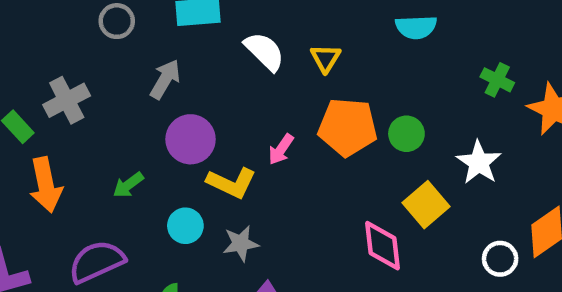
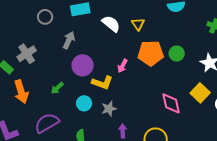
yellow square: (426, 205) -> (200, 93), moved

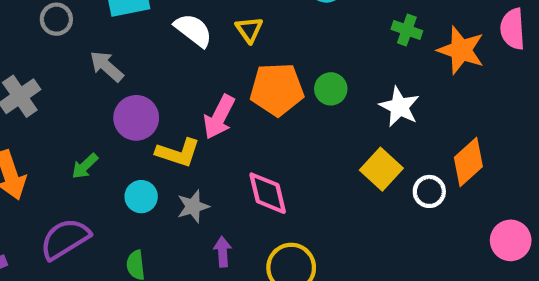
gray arrow: (69, 40) -> (107, 66), turned -72
pink arrow: (122, 66) -> (219, 117), size x1.5
pink diamond: (171, 103) -> (268, 193), moved

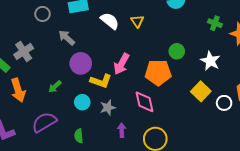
orange pentagon: (277, 89) -> (158, 73), moved

